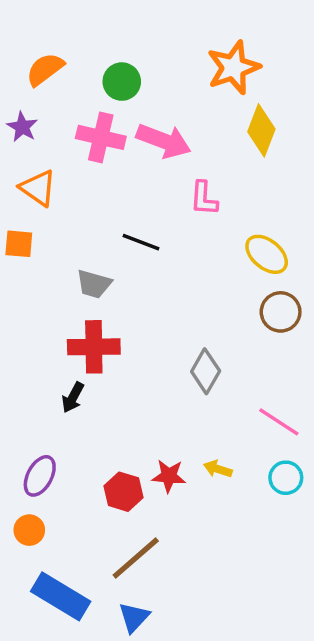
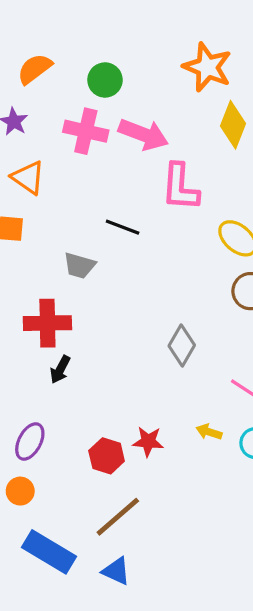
orange star: (233, 68) -> (207, 67), turned -30
pink L-shape: (204, 198) -> (180, 187), size x1.5
red cross: (94, 347) -> (47, 323), moved
yellow arrow: (218, 469) -> (209, 432), moved
blue triangle: (134, 617) -> (116, 571), turned -48

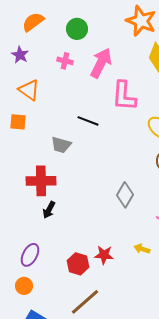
pink cross: (86, 131) -> (65, 61), size x0.6
pink arrow: (143, 134) -> (101, 63), turned -84

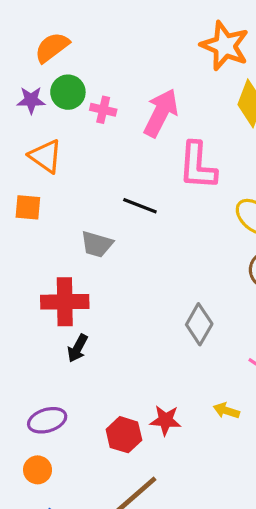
green circle: (77, 29) -> (68, 92), moved
purple star: (20, 55) -> (31, 100), turned -30
purple ellipse: (30, 255) -> (47, 420), turned 45

